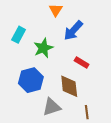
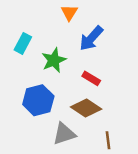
red rectangle: (82, 63) -> (91, 78), moved
brown diamond: (69, 86) -> (86, 108), turned -50

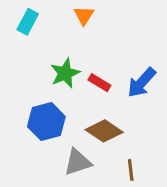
blue arrow: (91, 38) -> (142, 83), moved
cyan rectangle: (23, 43) -> (28, 22), moved
red rectangle: (91, 78) -> (99, 83), moved

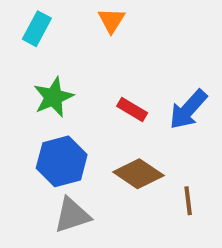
green star: (65, 73) -> (53, 97), moved
gray triangle: (78, 162) -> (72, 215), moved
brown line: (131, 170) -> (188, 201), moved

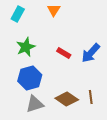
brown diamond: (138, 174) -> (67, 99), moved

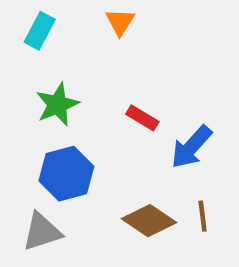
blue arrow: (91, 53) -> (191, 147), moved
gray triangle: (35, 104) -> (42, 232), moved

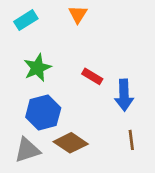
cyan rectangle: (40, 31) -> (26, 20), turned 30
blue arrow: (191, 147) -> (124, 95), turned -44
brown diamond: (149, 221) -> (71, 143), moved

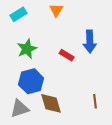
blue arrow: (124, 95) -> (90, 42), moved
brown diamond: (71, 143) -> (51, 103), turned 40

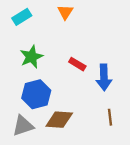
blue arrow: (90, 42) -> (104, 77), moved
brown diamond: (51, 103) -> (59, 120), turned -70

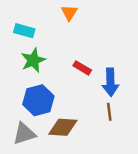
cyan rectangle: (22, 17) -> (24, 31), moved, turned 48
brown line: (110, 117) -> (109, 112), moved

